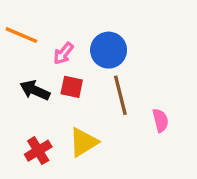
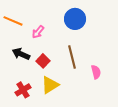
blue circle: (109, 50) -> (75, 19), moved
red square: (72, 87) -> (43, 61), moved, turned 32

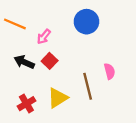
brown line: (72, 57) -> (88, 86), moved
red square: (43, 61) -> (50, 61), moved
pink semicircle: (96, 72) -> (110, 71), moved

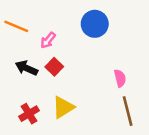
brown line: (88, 86) -> (128, 111), moved

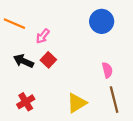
blue circle: (95, 24) -> (102, 21), moved
yellow triangle: (63, 107) -> (77, 103), moved

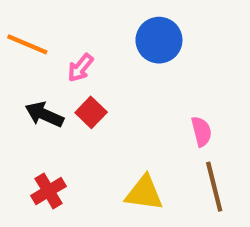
blue circle: (102, 21) -> (159, 40), moved
yellow triangle: (77, 103) -> (144, 193), turned 40

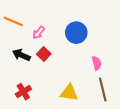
blue circle: (159, 40) -> (76, 33), moved

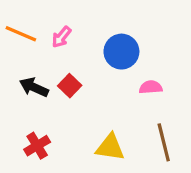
pink arrow: (39, 33) -> (61, 37), moved
pink semicircle: (97, 63) -> (151, 87), moved, turned -80

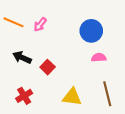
blue circle: (121, 52) -> (91, 31), moved
red square: (70, 86) -> (48, 67), moved

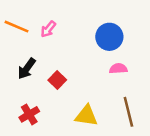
black arrow: (22, 57) -> (27, 69), turned -78

